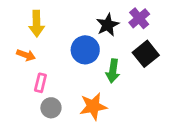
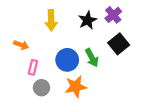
yellow arrow: (37, 24) -> (51, 20), moved
blue circle: (85, 50) -> (67, 60), moved
green arrow: (113, 71) -> (92, 58), turned -36

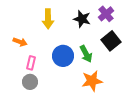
black star: (88, 20) -> (82, 19), turned -30
orange star: (76, 87) -> (92, 81), moved
gray circle: (41, 88) -> (30, 82), moved

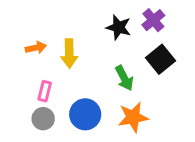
yellow arrow: (48, 19) -> (69, 53), moved
orange arrow: (20, 42) -> (36, 48), moved, turned -32
blue circle: (63, 56) -> (85, 114), moved

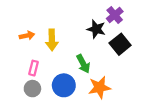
black star: (119, 27) -> (96, 29), moved
green arrow: (124, 78) -> (83, 64), moved

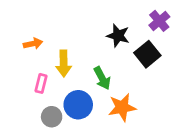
purple cross: (115, 15) -> (159, 21), moved
yellow arrow: (52, 40) -> (64, 64), moved
gray circle: (32, 89) -> (52, 117), moved

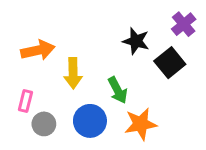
orange arrow: (33, 44) -> (38, 50), size x1.5
pink rectangle: (41, 83) -> (25, 101), moved
gray circle: (52, 117) -> (44, 124), moved

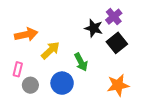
purple cross: (184, 24) -> (114, 17), moved
yellow arrow: (73, 73) -> (50, 50), turned -132
orange star: (141, 124) -> (118, 85), moved

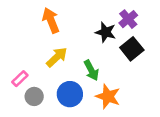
orange arrow: (26, 35) -> (51, 20), moved, turned -100
pink rectangle: (18, 69) -> (20, 79), turned 32
orange star: (118, 85) -> (108, 96), moved, turned 30

